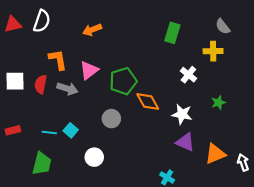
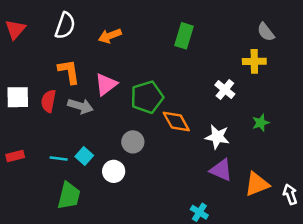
white semicircle: (42, 21) -> (65, 26), moved
red triangle: (13, 24) -> (15, 29), turned -36
green rectangle: (172, 33) -> (184, 36), moved
white circle: (94, 157) -> (114, 171), moved
green trapezoid: (42, 164) -> (69, 196), moved

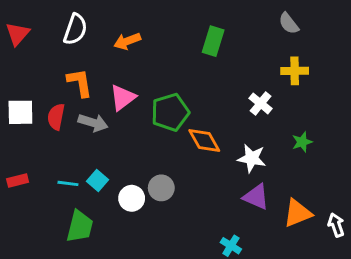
gray semicircle: (266, 32) -> (289, 23), moved
gray circle: (133, 142) -> (161, 188), moved

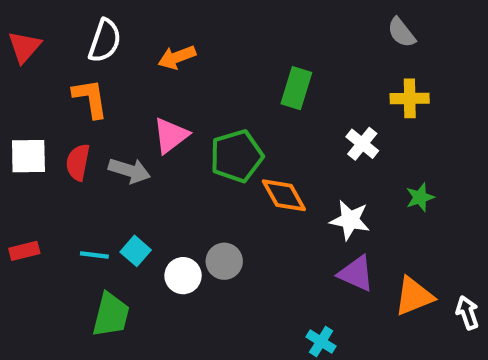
green rectangle: (213, 41) -> (296, 88), moved
orange L-shape: (80, 83) -> (90, 98), moved

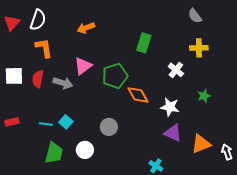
white semicircle: (105, 41) -> (38, 20), moved
white circle: (183, 276) -> (85, 150), moved

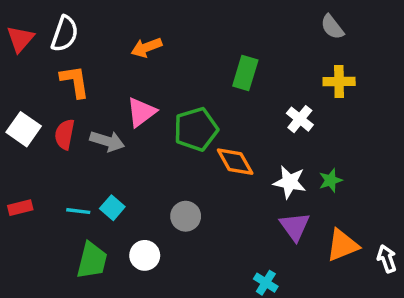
white square: (14, 76) -> (24, 129), turned 36
green star: (204, 96) -> (331, 180), moved
purple triangle: (173, 133) -> (295, 226), turned 30

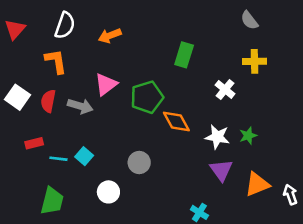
white semicircle: (65, 34) -> (65, 25), moved
red rectangle: (20, 208) -> (34, 143), moved
green trapezoid: (92, 261) -> (52, 201), moved

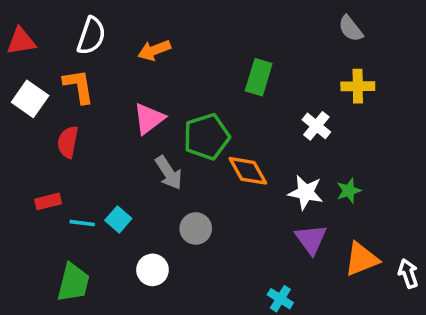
red triangle: (15, 29) -> (21, 41), turned 40
white square: (17, 97) -> (30, 99), moved
gray arrow: (80, 106) -> (169, 173), moved, turned 40

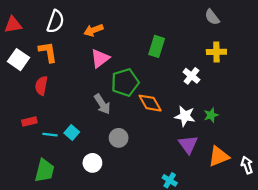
pink triangle: (149, 119) -> (100, 58), moved

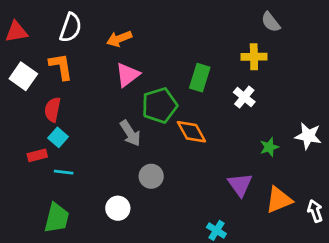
green rectangle: (157, 46) -> (200, 78), moved
yellow cross: (216, 52) -> (254, 57), moved
white star: (185, 116) -> (308, 136), moved
cyan square: (72, 132) -> (58, 137), moved

